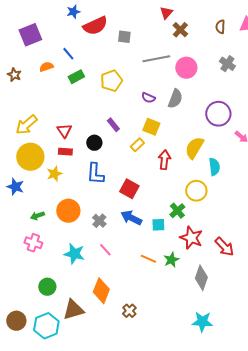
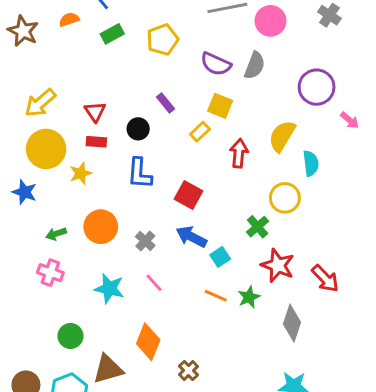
brown star: (14, 75) -> (23, 31), size x1.5
purple semicircle: (148, 98) -> (216, 64), size x1.5
cyan square: (158, 225) -> (220, 257), moved, turned -32

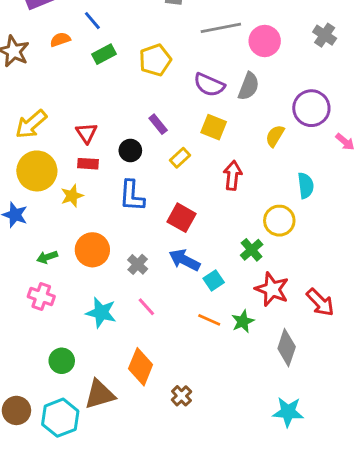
yellow rectangle: (200, 132) -> (180, 158), moved
yellow semicircle: (282, 136) -> (275, 136), moved, size x0.7

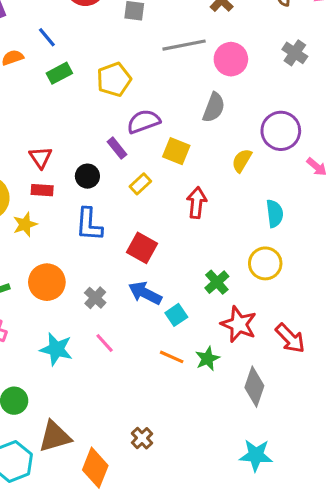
purple semicircle: (209, 85) -> (144, 122), moved, turned 136
yellow circle: (279, 221) -> (265, 263), moved
orange diamond: (141, 367) -> (95, 468), moved

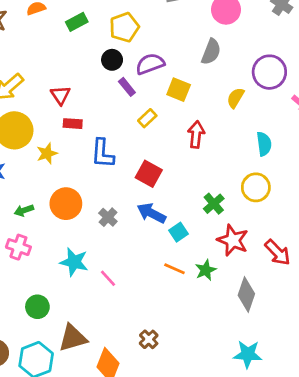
black circle: (87, 176) -> (112, 60), moved
red rectangle: (42, 190) -> (73, 124), moved
pink line: (105, 343) -> (108, 278), moved

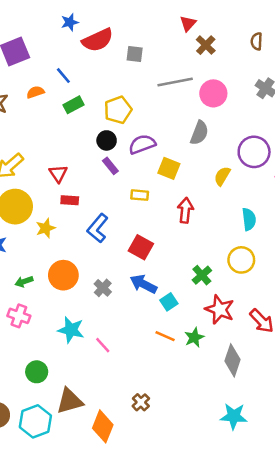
purple rectangle: (127, 87) -> (110, 166), moved
yellow rectangle: (147, 118) -> (140, 195), turned 48
blue L-shape: (103, 153) -> (98, 228), turned 36

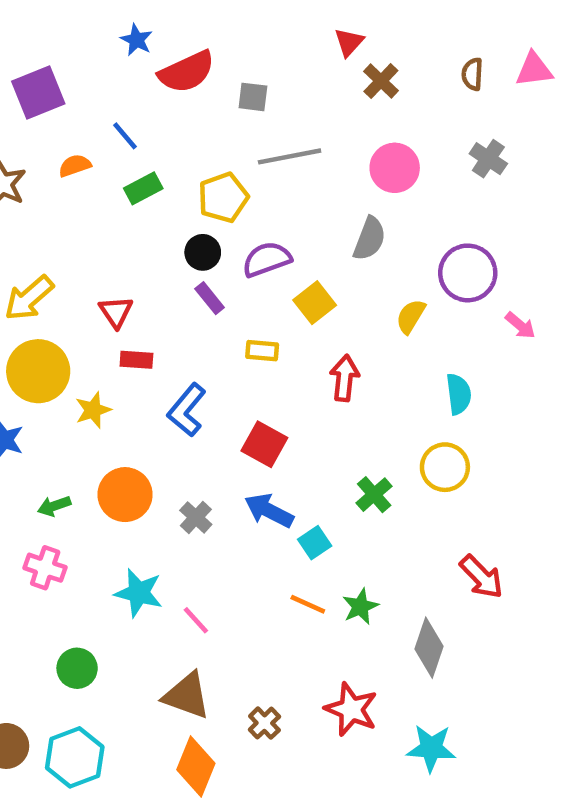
blue star: (70, 22) -> (136, 40), turned -30
gray line: (175, 82) -> (290, 156), moved
yellow square: (169, 168) -> (315, 303), turned 30
red star: (220, 309) -> (351, 709), moved
brown triangle: (70, 401) -> (187, 696), moved, turned 36

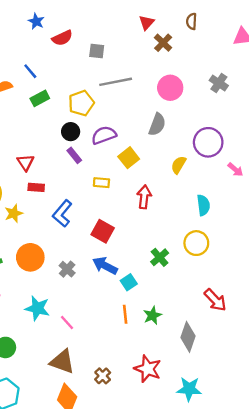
red semicircle: (187, 72) -> (62, 38), size x0.7
brown semicircle: (472, 74) -> (192, 21), moved
orange line: (308, 604) -> (125, 314), turned 60

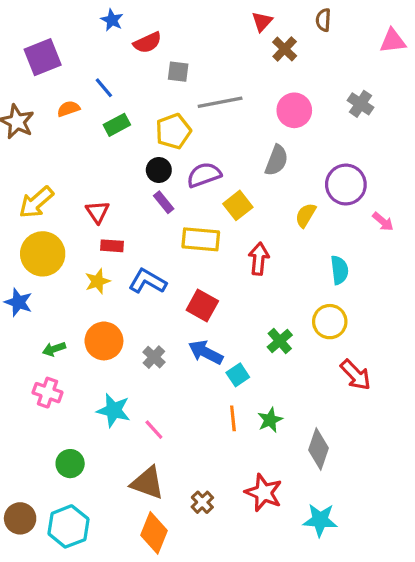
gray square: (97, 51) -> (178, 72), moved
yellow rectangle: (101, 183) -> (201, 239), size x1.6
yellow star: (14, 213) -> (98, 281), moved
blue L-shape: (62, 213) -> (148, 281), turned 80
red arrow: (215, 300) -> (356, 375), moved

